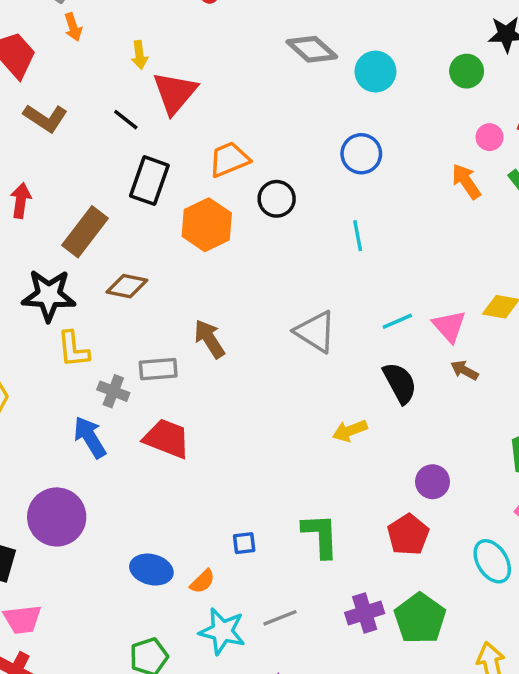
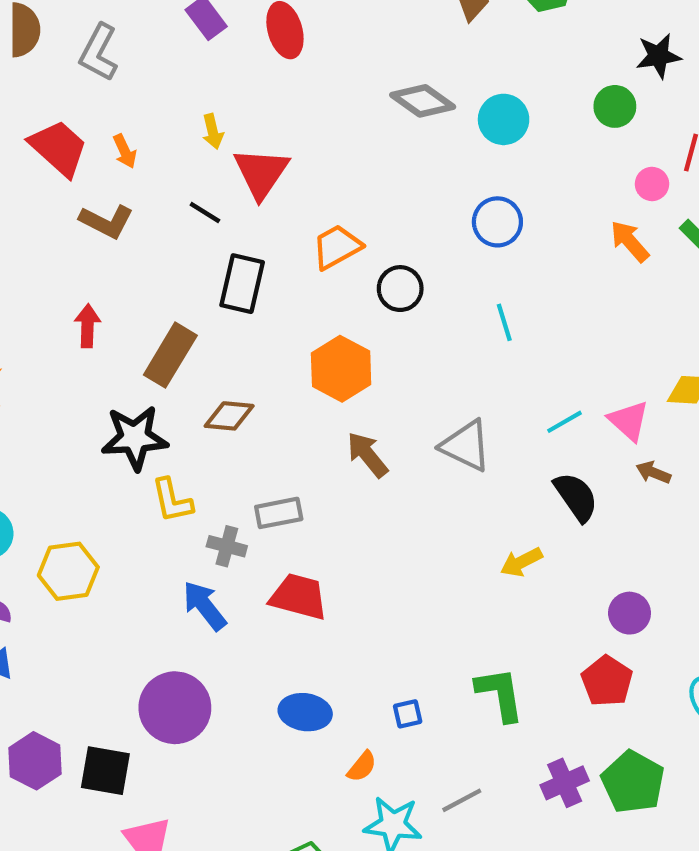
orange arrow: (73, 27) -> (125, 151), moved
orange hexagon: (207, 225) -> (341, 369), moved
brown arrow: (209, 339) -> (367, 455), moved
blue ellipse: (151, 570) -> (305, 712), moved

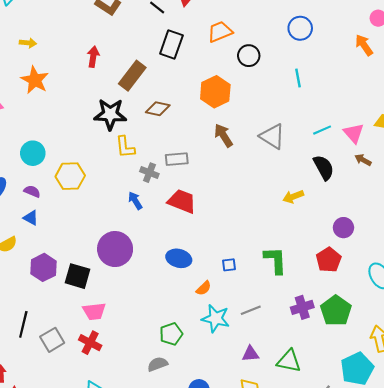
blue arrow: (204, 606) -> (135, 201), size x0.7

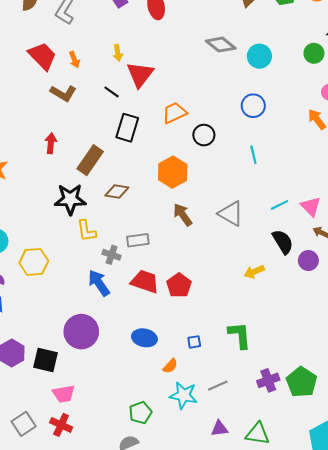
blue arrow: (135, 201) -> (99, 283), size x1.5
purple circle: (343, 228) -> (308, 261), moved
red pentagon: (329, 260) -> (179, 285), moved

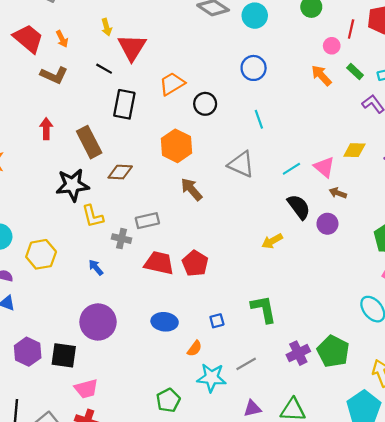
brown rectangle: (90, 160) -> (89, 142), turned -56
gray triangle: (231, 213) -> (241, 164), moved
blue arrow: (99, 283) -> (96, 267), moved, size x0.6

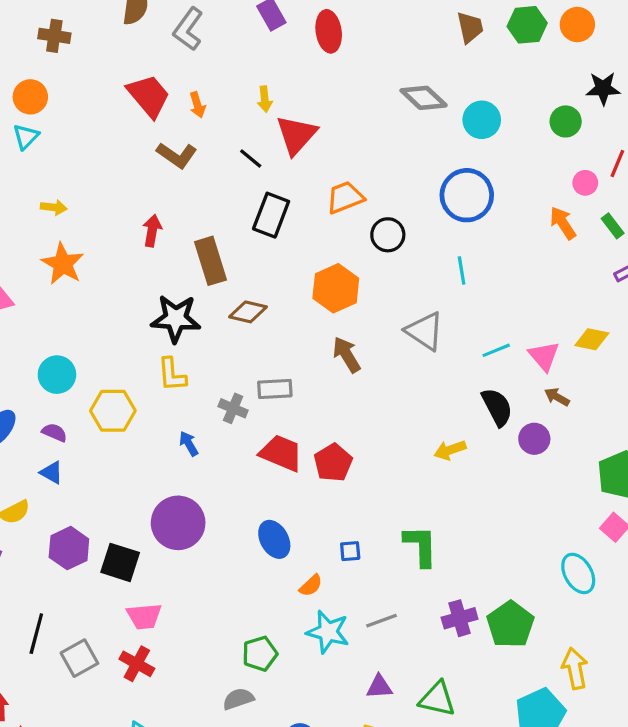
blue circle: (254, 68) -> (467, 195), size x1.4
yellow L-shape: (93, 216) -> (172, 375), moved
blue ellipse: (165, 322) -> (274, 539), turned 45

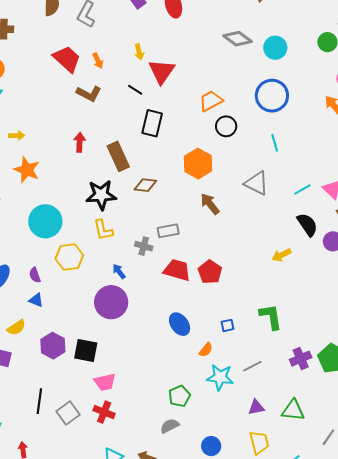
orange trapezoid: (345, 197) -> (211, 101), moved
cyan circle: (57, 375) -> (45, 221), moved, size x1.4
purple semicircle: (54, 432) -> (35, 275), turned -126
purple circle: (178, 523) -> (111, 302), moved

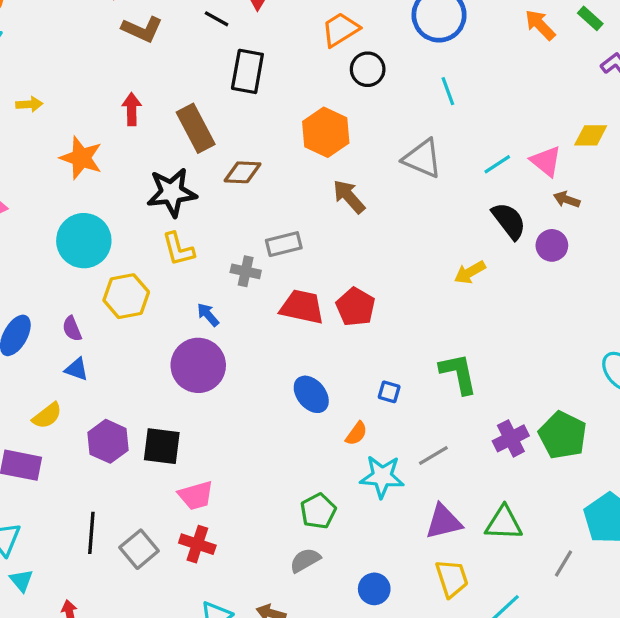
orange star: (27, 170) -> (81, 158), moved
blue square: (228, 325) -> (389, 392), turned 32
purple triangle: (256, 407) -> (444, 522), size x1.4

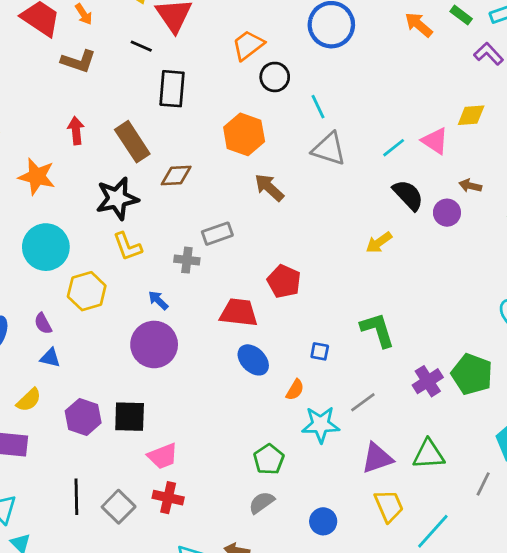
cyan line: (448, 91) -> (318, 107), moved
brown arrow: (567, 199) -> (470, 186), moved
red trapezoid: (302, 307) -> (239, 313), moved

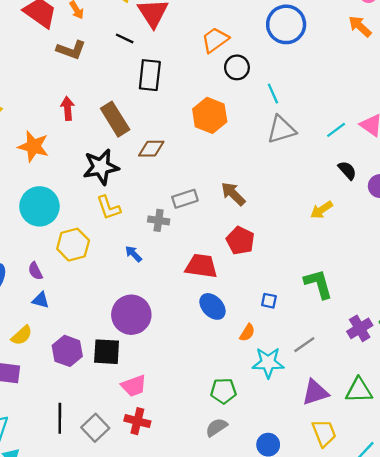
gray triangle: (329, 149) -> (281, 129), turned -36
brown arrow: (269, 188) -> (233, 194), moved
black semicircle: (408, 195) -> (347, 170), size x0.7
purple circle: (154, 344) -> (131, 315), moved
green pentagon: (269, 459) -> (223, 391), turned 30

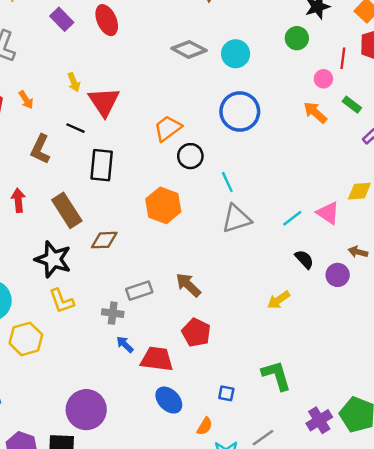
brown L-shape: (71, 50) -> (40, 149), moved, turned 96
black star: (101, 167) -> (53, 259), turned 30
blue arrow: (133, 254) -> (125, 344), moved

